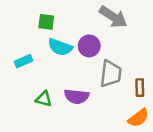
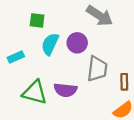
cyan semicircle: (60, 47) -> (50, 44), turned 95
green triangle: (44, 99) -> (35, 92), size x1.6

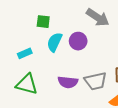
gray trapezoid: (97, 69) -> (96, 81), moved, turned 70
green triangle: (35, 92) -> (27, 84), moved

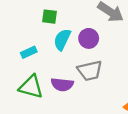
gray trapezoid: (96, 81) -> (90, 71), moved
purple semicircle: (68, 82) -> (62, 84), moved

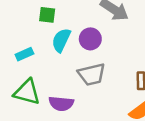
purple semicircle: (62, 84) -> (61, 104), moved

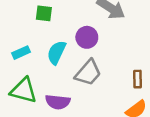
cyan semicircle: (61, 40) -> (56, 53), moved
gray trapezoid: (92, 74) -> (88, 73), turned -36

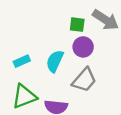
green square: (44, 13) -> (77, 25), moved
green triangle: (24, 90) -> (24, 96), turned -36

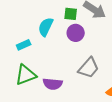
cyan semicircle: (55, 61) -> (46, 27), moved
gray trapezoid: (84, 80) -> (89, 68), moved

